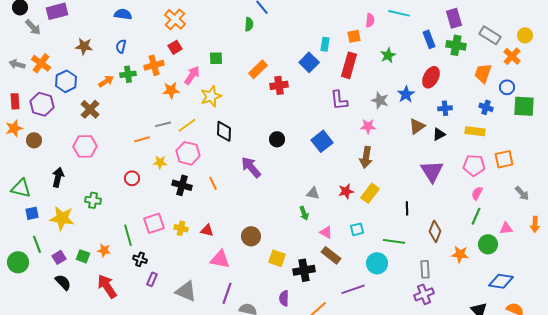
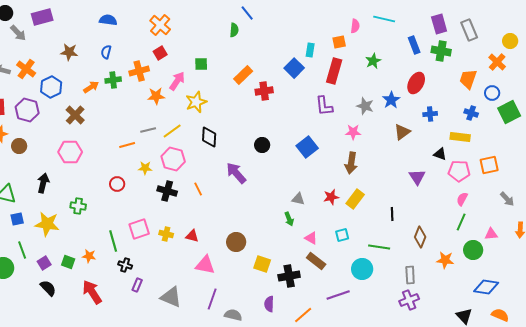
gray rectangle: (490, 35) -> (469, 30), moved, turned 35
green square: (524, 106) -> (509, 112), turned -30
black triangle: (439, 134) -> (440, 154), moved, turned 48
purple triangle: (432, 171) -> (417, 177), size x0.7

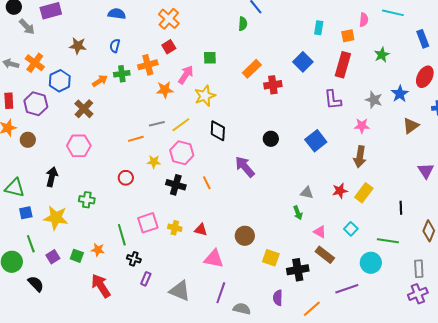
cyan rectangle: (310, 50) -> (319, 28), moved
cyan square: (342, 235) -> (351, 229), turned -32
black semicircle: (48, 288) -> (36, 284), moved

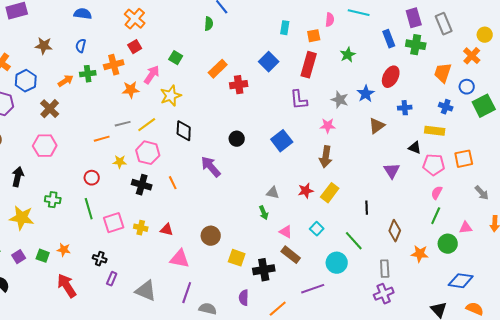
green square: (210, 58) -> (176, 58), turned 32
green line: (122, 235) -> (89, 209), moved
green line: (388, 241) -> (354, 241), turned 40

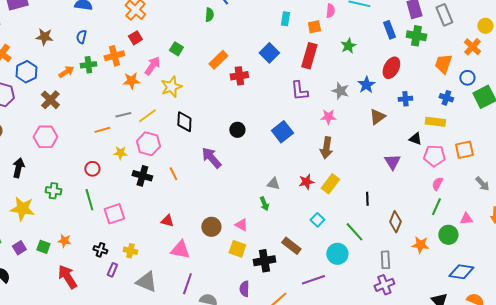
yellow cross: (141, 228) -> (130, 251), moved
pink triangle: (286, 232) -> (241, 225), moved

